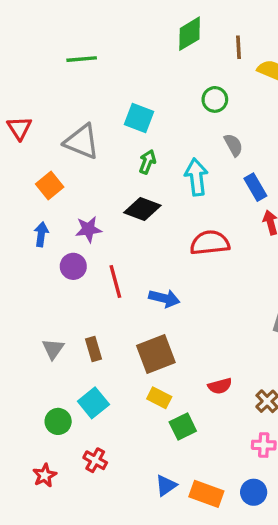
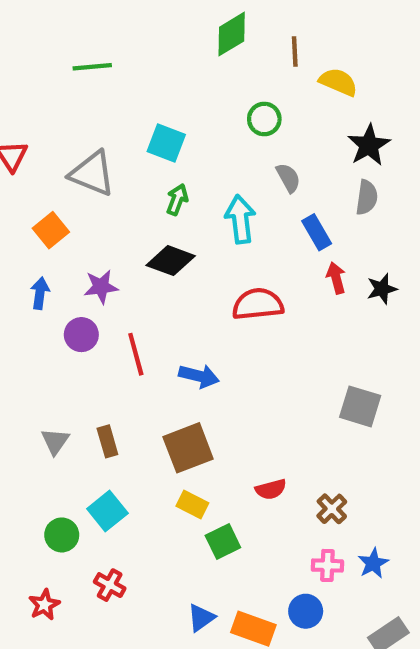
blue circle: (254, 492) -> (306, 611), moved

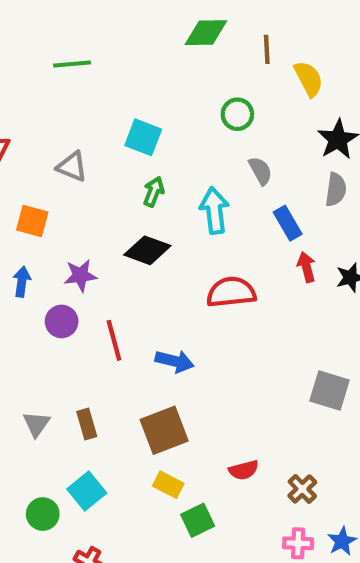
green diamond: (232, 34) -> (206, 33), turned 30
yellow semicircle: (338, 82) -> (309, 79), turned 39
gray triangle: (92, 173) -> (72, 167), size x0.7
orange square: (51, 230) -> (32, 221), turned -36

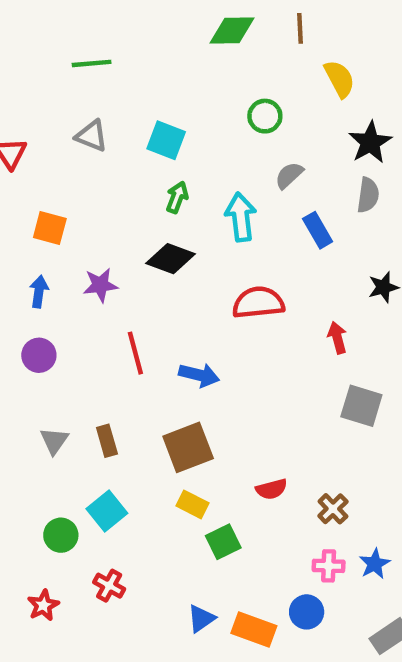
brown line: (267, 49) -> (300, 28), moved
gray triangle: (72, 167) -> (92, 136), moved
gray semicircle: (260, 171) -> (289, 175), turned -104
red arrow: (306, 267) -> (337, 338), moved
purple circle: (62, 321) -> (39, 355), moved

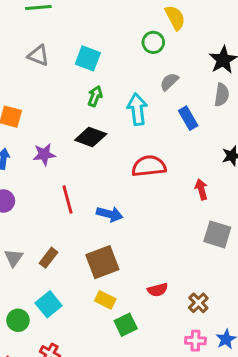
yellow semicircle: (339, 79) -> (175, 18), moved
brown rectangle: (107, 441) -> (49, 258), turned 54

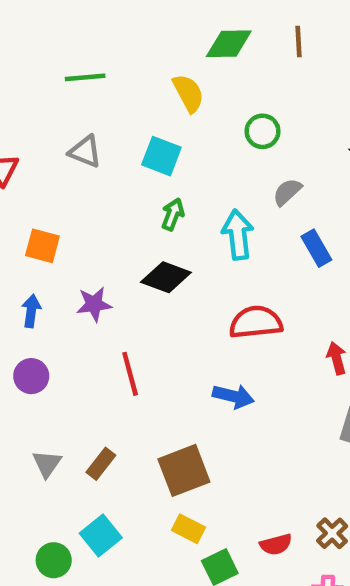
yellow semicircle: (175, 18) -> (188, 93), moved
blue arrow: (110, 214) -> (233, 396), moved
red semicircle: (158, 290) -> (276, 544), moved

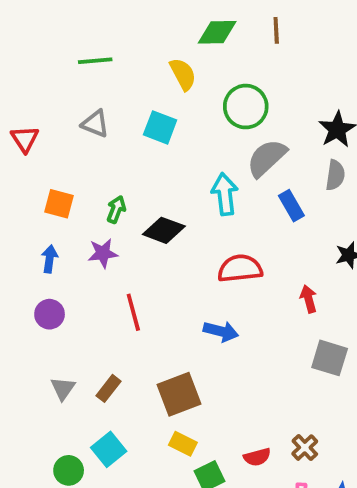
green circle: (263, 131) -> (246, 107), size x1.5
gray semicircle: (287, 192) -> (267, 158), size x1.6
green arrow: (173, 214) -> (116, 209), moved

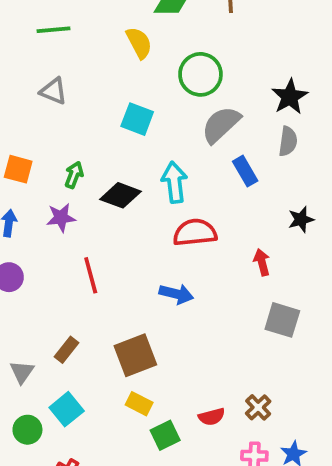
cyan square: (160, 127) -> (137, 119), moved
cyan arrow: (225, 194) -> (174, 182), moved
gray triangle: (63, 388) -> (22, 372), moved

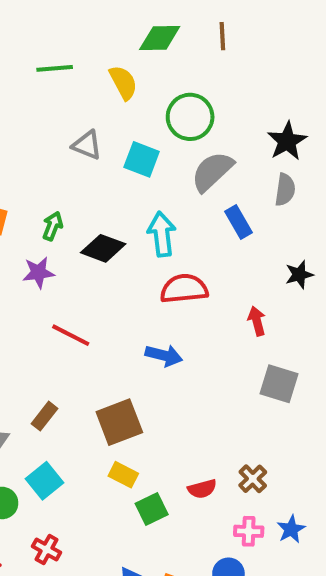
green line: (54, 30) -> (55, 68), moved
gray triangle: (54, 91) -> (87, 145), moved
cyan square: (137, 119) -> (142, 159), moved
red line: (91, 275) -> (71, 335), turned -48

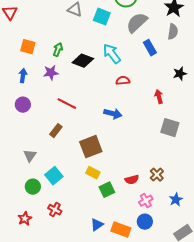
cyan arrow: (162, 234) -> (112, 54), turned -30
red semicircle: (184, 289) -> (123, 81), size x0.6
brown rectangle: (45, 416) -> (56, 131), moved
pink cross: (249, 531) -> (146, 201), moved, turned -32

